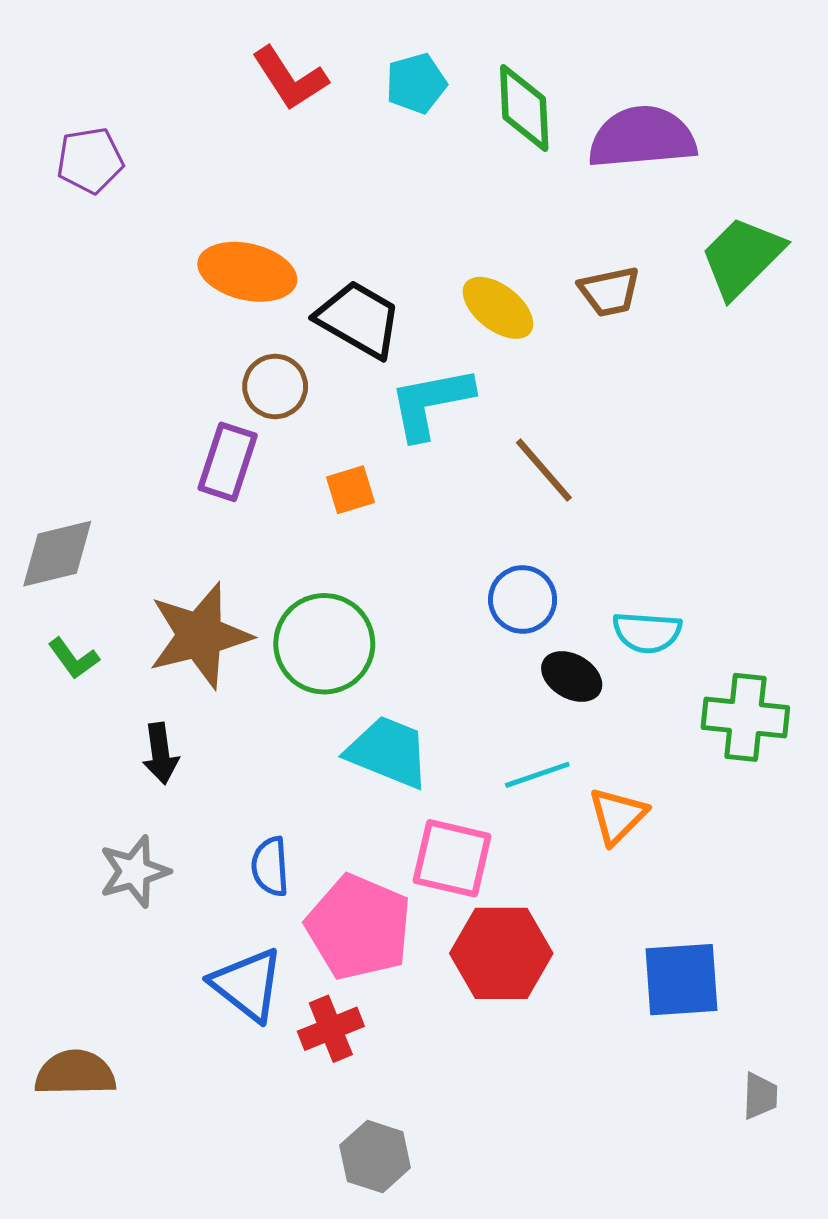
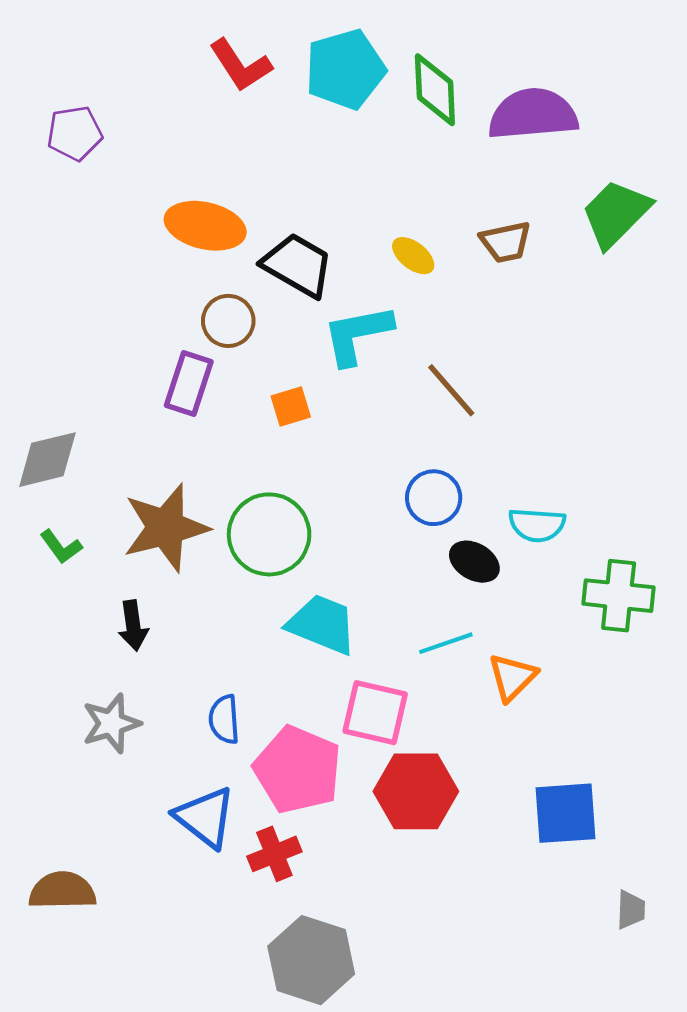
cyan pentagon: (416, 83) -> (345, 69), size x1.6
yellow ellipse: (498, 308) -> (413, 256), size x0.7
gray hexagon: (375, 1157) -> (311, 960), size x1.5

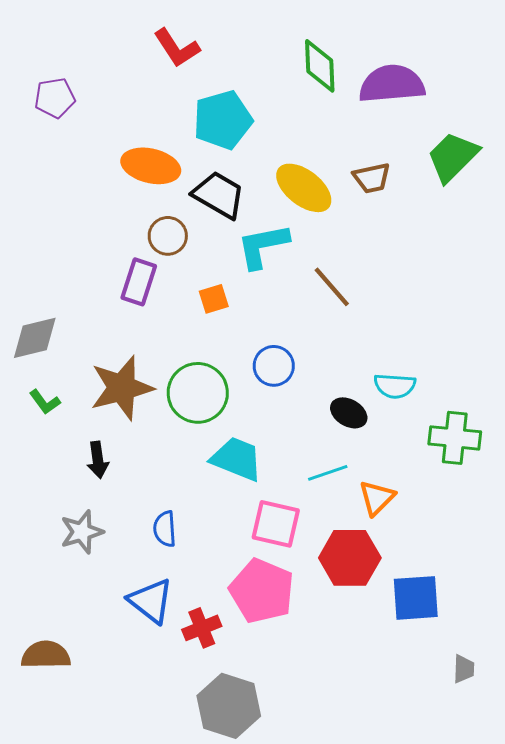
cyan pentagon: (345, 69) -> (223, 120), moved
yellow ellipse: (413, 256) -> (304, 188), size x1.8
blue circle: (434, 498) -> (274, 366), moved
pink pentagon: (298, 770) -> (262, 591), moved
red hexagon: (416, 791) -> (350, 558), moved

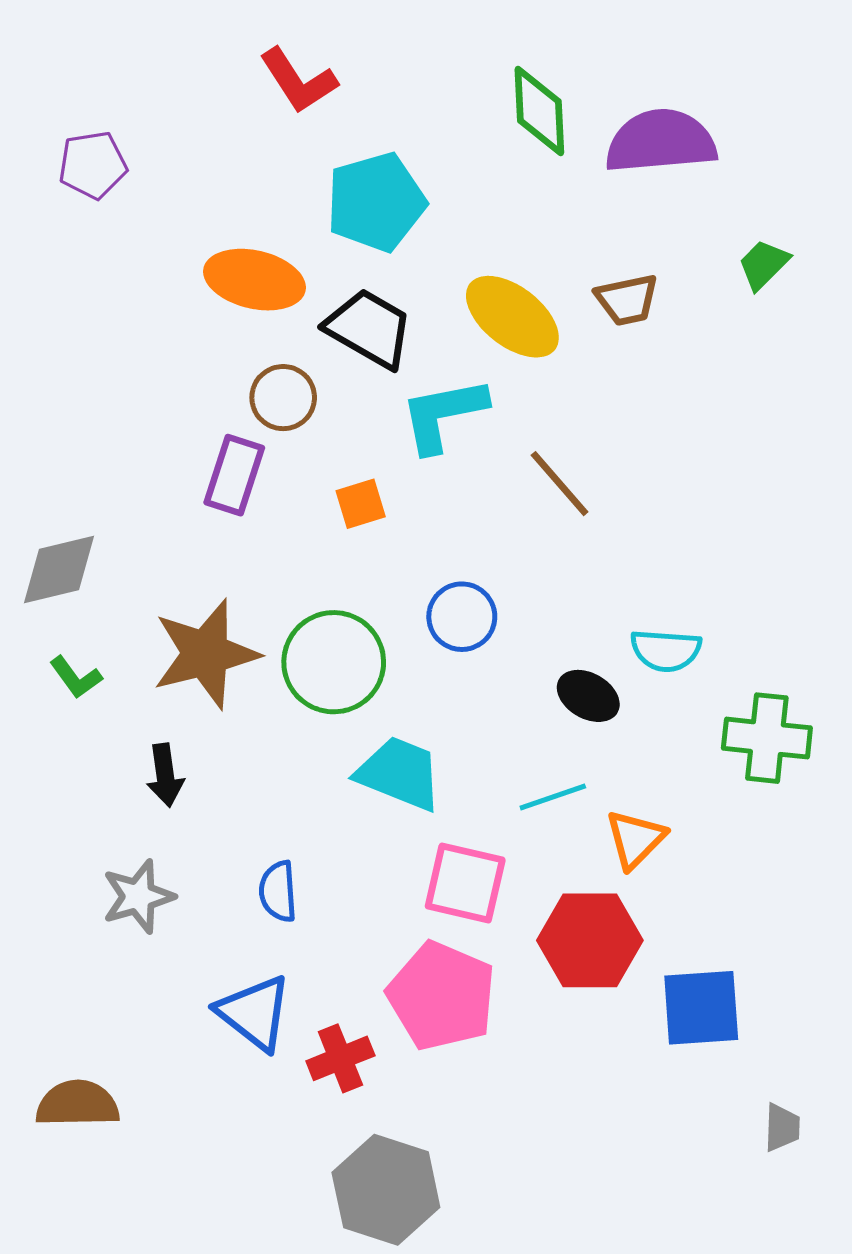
green trapezoid: (453, 157) -> (764, 264), size x0.6

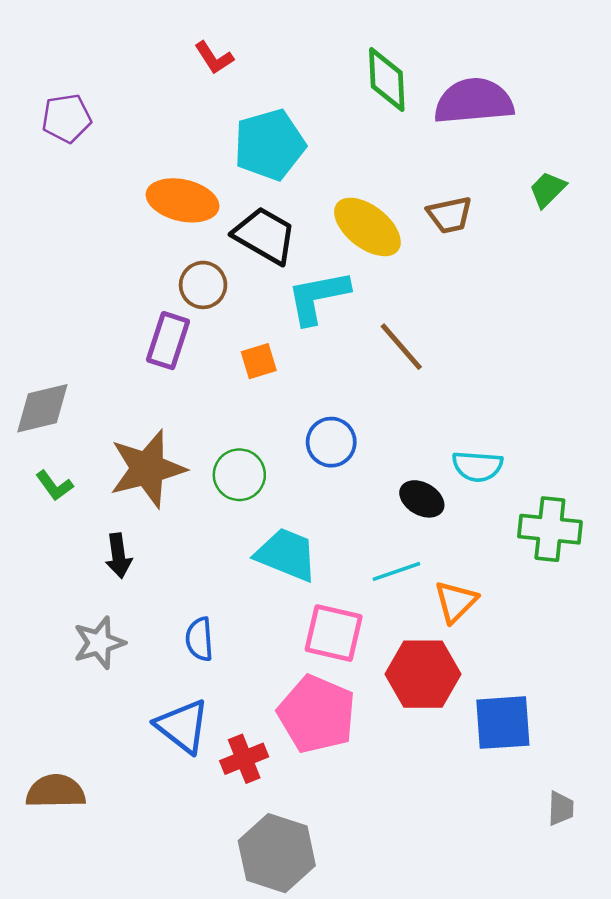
red L-shape: (298, 81) -> (214, 58), size x0.7
green circle: (334, 662) -> (239, 475), size x0.7

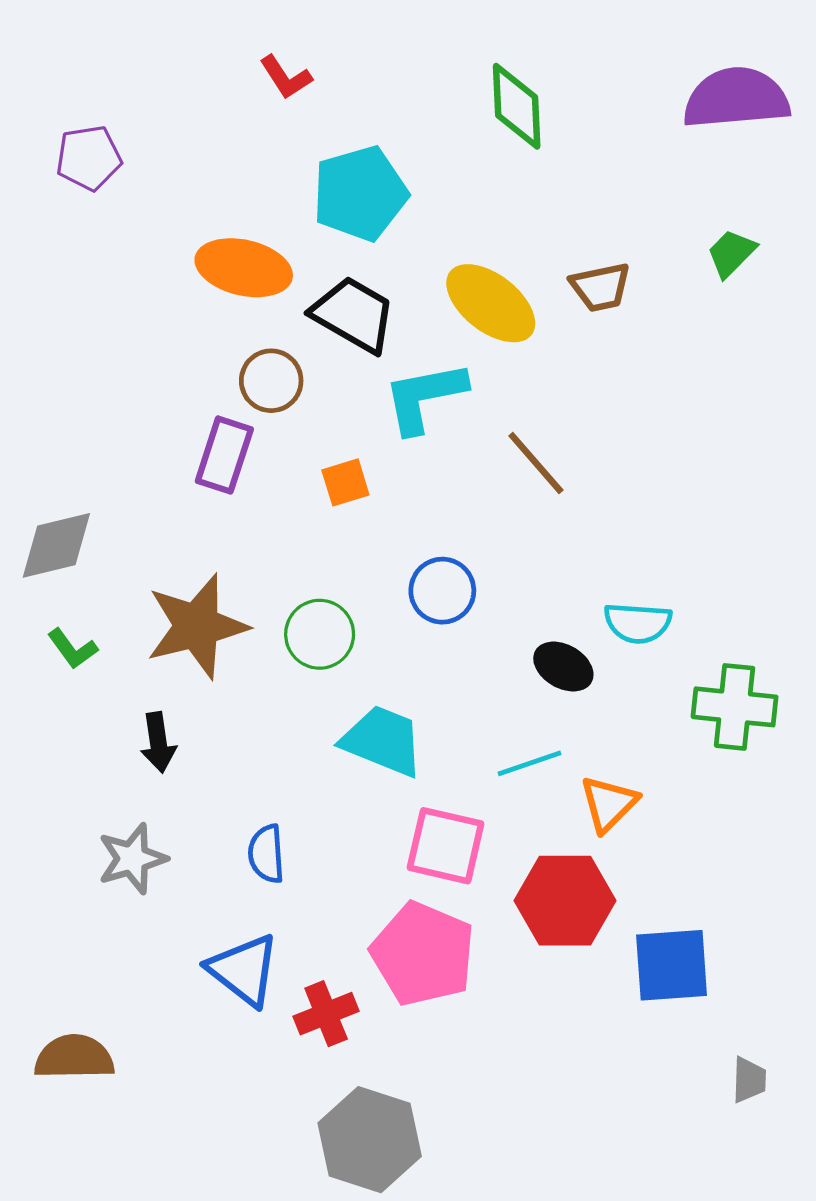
purple semicircle: (474, 101) -> (736, 98), moved

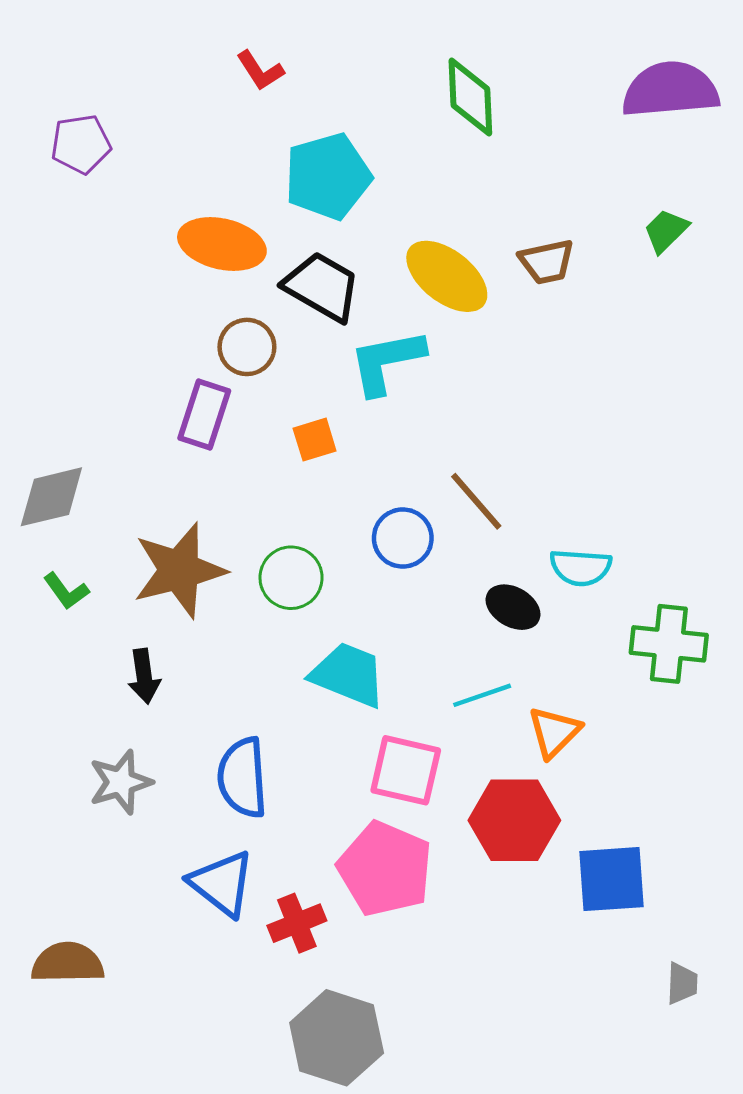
brown line: (536, 463) -> (476, 501), moved
blue semicircle: (266, 854) -> (243, 778), size x1.5

